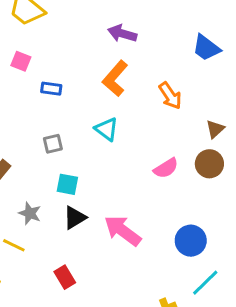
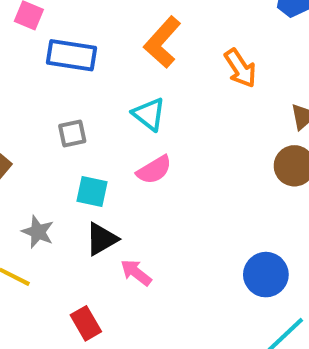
blue rectangle: (51, 89) -> (71, 55), size x1.6
pink semicircle: (166, 168) -> (154, 170), moved
pink arrow: (123, 231) -> (136, 273), moved, size x0.6

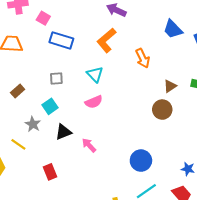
cyan square: (92, 192) -> (50, 106), moved, turned 35
pink arrow: (136, 273) -> (89, 145), moved

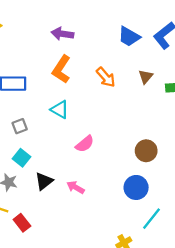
brown triangle: (170, 86) -> (146, 77), moved
pink semicircle: (94, 102) -> (85, 144), moved
brown circle: (162, 110) -> (146, 151), moved
red rectangle: (50, 172) -> (22, 223), moved

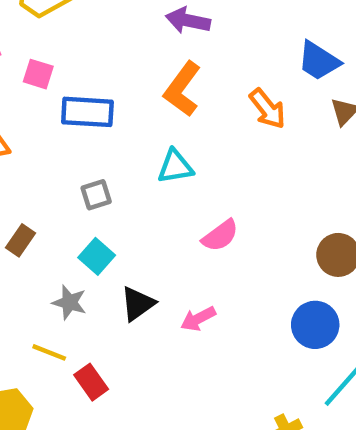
blue trapezoid: (129, 37) -> (319, 61), moved
cyan triangle: (60, 109) -> (175, 167), turned -42
pink arrow: (76, 187) -> (198, 319), turned -60

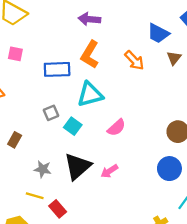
blue rectangle: (87, 112) -> (57, 69), moved
cyan triangle: (175, 167) -> (90, 94), size x1.4
cyan square: (97, 256) -> (73, 126), moved
black triangle: (138, 304) -> (78, 166), size x1.5

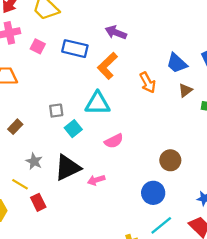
blue rectangle: (57, 69) -> (75, 49), moved

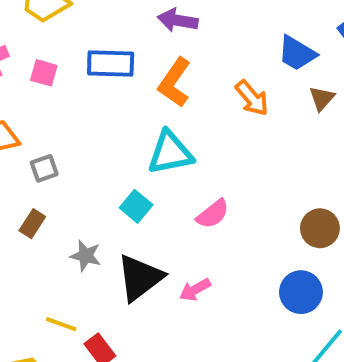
gray square: (56, 111) -> (44, 168), moved
gray star: (34, 161) -> (86, 256), moved

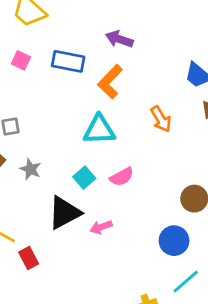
orange arrow: (252, 98) -> (161, 119), moved
cyan square: (136, 206) -> (84, 178), moved
gray star: (86, 256) -> (31, 169), moved

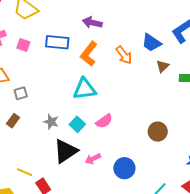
orange arrow: (161, 119) -> (124, 55), moved
gray star: (31, 169) -> (51, 122), moved
blue circle: (174, 241) -> (124, 168), moved

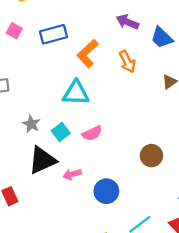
purple arrow: (92, 23) -> (127, 22), moved
blue rectangle: (57, 42) -> (54, 34), turned -30
blue trapezoid: (151, 43) -> (162, 38), moved

